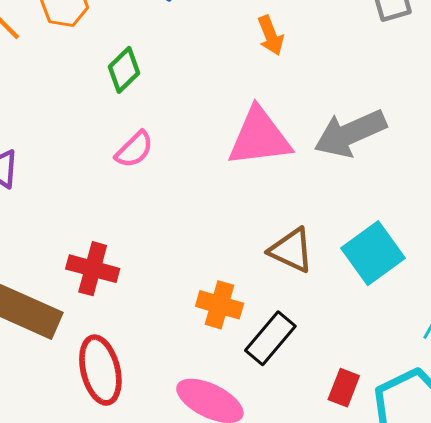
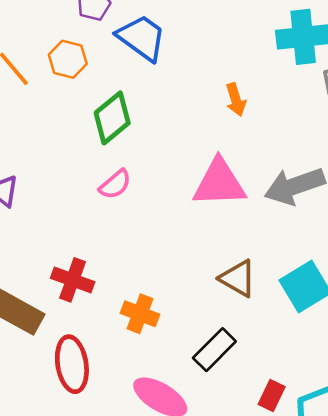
green diamond: (124, 70) -> (112, 118), size x1.4
orange cross: (220, 305) -> (140, 314), moved

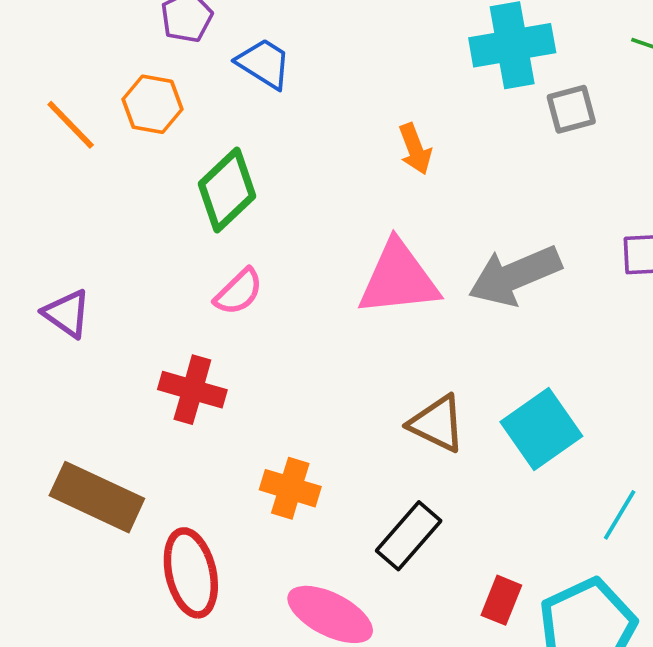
blue trapezoid: (142, 38) -> (264, 63), size x0.7
red cross: (73, 280) -> (192, 390), moved

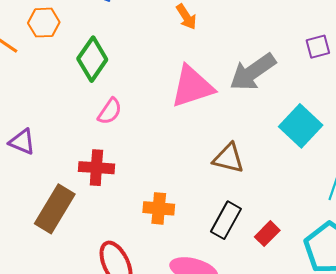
cyan square: (541, 429) -> (301, 126), moved
brown rectangle: (97, 497) -> (55, 209), moved, turned -72
red rectangle: (501, 600) -> (267, 234), moved, turned 35

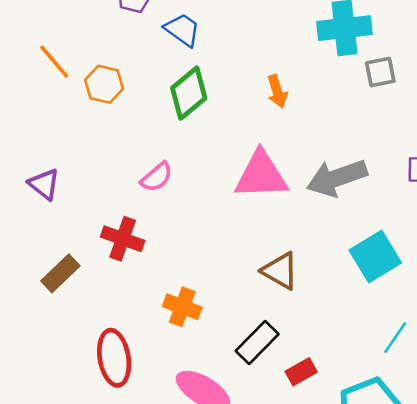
orange hexagon: (44, 23) -> (104, 84), moved
green diamond: (92, 59) -> (189, 93), moved
brown rectangle: (55, 209) -> (60, 273), size x0.7

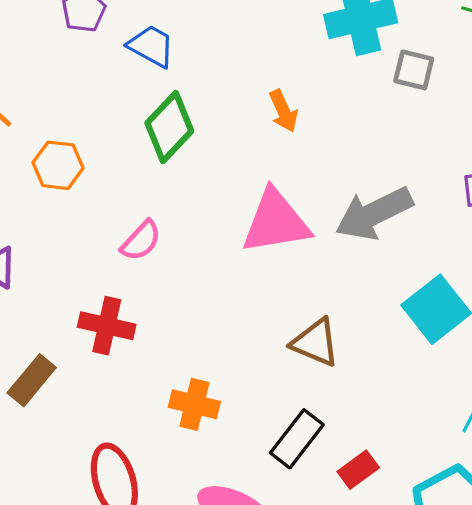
gray square: (380, 72) -> (414, 70), turned 32
orange hexagon: (104, 84) -> (58, 165), moved

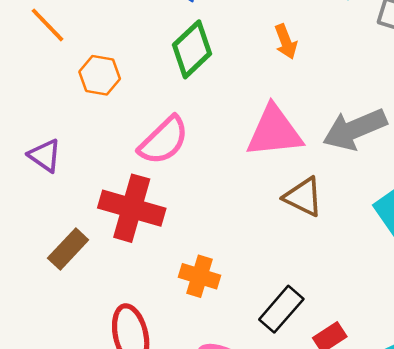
pink semicircle: (141, 241) -> (164, 141), size x1.5
red cross: (107, 326) -> (132, 208), size x1.4
brown triangle: (315, 342) -> (303, 197), moved

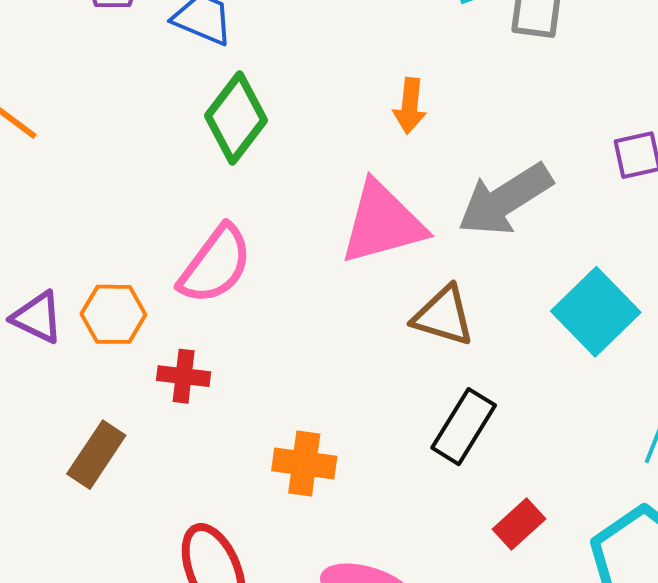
orange arrow: (286, 42) -> (410, 106), moved, turned 36
orange hexagon: (100, 75) -> (113, 314), moved
red cross: (132, 208) -> (184, 376), size x0.5
black rectangle: (281, 309) -> (464, 427), moved

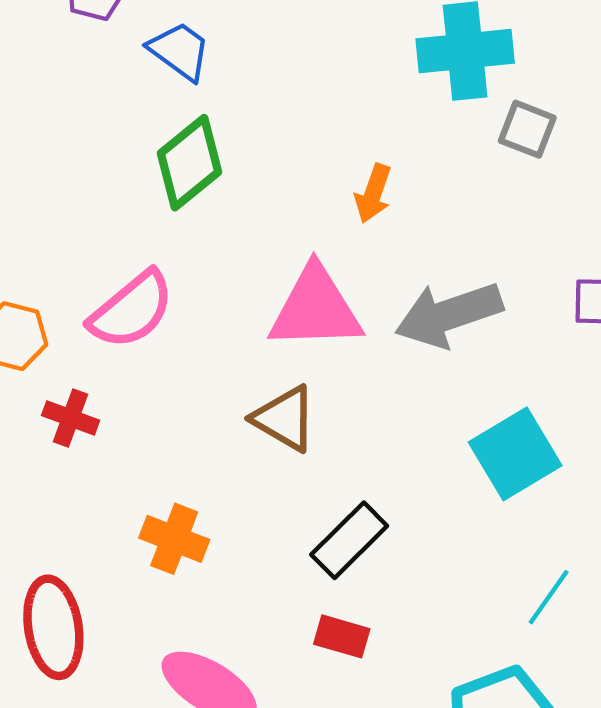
brown triangle: (443, 316) -> (285, 419), moved
red rectangle: (519, 524) -> (342, 636), moved, turned 45

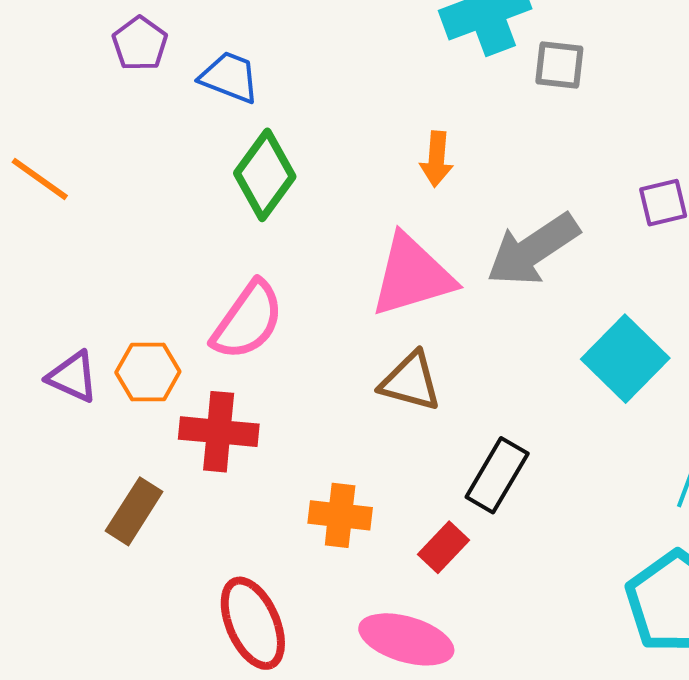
red cross: (71, 418) -> (219, 432), size x1.5
red rectangle: (342, 636) -> (444, 547), moved, turned -48

